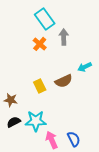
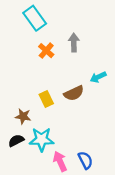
cyan rectangle: (45, 19) -> (35, 18), moved
brown star: (11, 100) -> (23, 116), moved

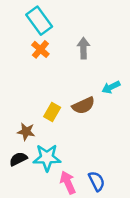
orange cross: (46, 51) -> (40, 49), moved
yellow rectangle: (46, 99) -> (52, 112), turned 56

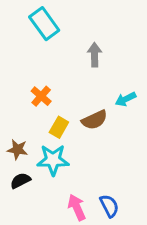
orange cross: (40, 49) -> (41, 96), moved
brown star: (26, 132) -> (17, 150), moved
cyan star: (47, 158) -> (53, 160), moved

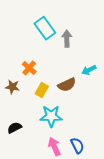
cyan rectangle: (44, 24) -> (45, 28), moved
brown star: (17, 150) -> (12, 87), moved
cyan star: (53, 160) -> (51, 116), moved

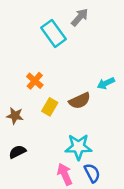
gray arrow: (67, 39) -> (80, 17), moved, turned 42
brown star: (12, 87) -> (15, 116), moved
cyan star: (51, 116) -> (78, 147), moved

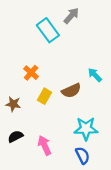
cyan arrow: (106, 83) -> (95, 75), turned 72
cyan star: (78, 147) -> (86, 129), moved
pink arrow: (65, 174) -> (45, 145), moved

